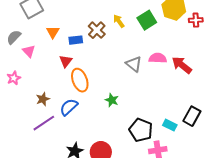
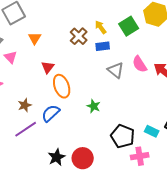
blue rectangle: (76, 40) -> (103, 46), moved
pink semicircle: (158, 58) -> (140, 64), turned -126

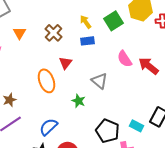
brown cross: (79, 36) -> (54, 33), moved
red triangle: (48, 67) -> (66, 63), moved
gray triangle: (116, 70) -> (100, 81), moved
blue semicircle: (51, 113) -> (48, 127), moved

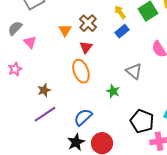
orange triangle: (20, 33) -> (65, 30), moved
blue rectangle: (88, 41) -> (122, 31), turned -32
red triangle: (66, 63) -> (86, 47), moved

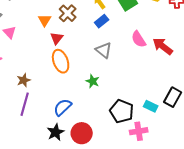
red triangle: (86, 47) -> (57, 38), moved
gray triangle: (134, 71) -> (104, 50), moved
purple line: (45, 114) -> (25, 104), turned -40

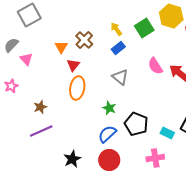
orange ellipse: (61, 61) -> (77, 88), turned 30
purple line: (25, 104) -> (41, 131), turned 50
blue semicircle: (63, 107) -> (107, 134), moved
black pentagon: (122, 111) -> (136, 124), moved
red circle: (82, 133) -> (109, 160), moved

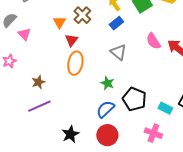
pink cross: (155, 158) -> (153, 133), turned 30

